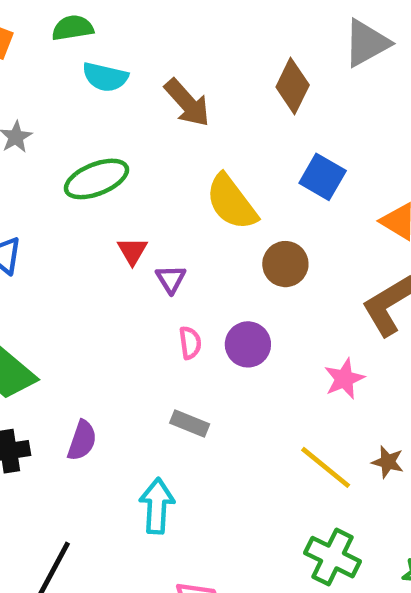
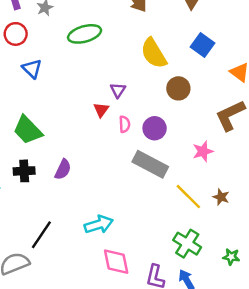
red triangle: (132, 251) -> (101, 110), moved
gray rectangle: (190, 424) -> (150, 164), moved, size x1.8
cyan arrow: (157, 506) -> (99, 224), moved, turned 64

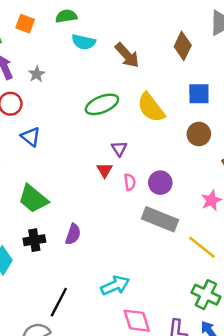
green ellipse: (85, 34) -> (102, 104), moved
blue square: (202, 45) -> (199, 94), turned -30
brown circle: (178, 88) -> (199, 134), moved

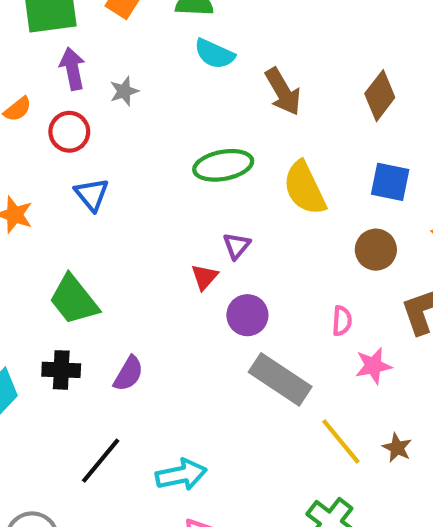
pink semicircle: (130, 182) -> (342, 321), moved
purple circle: (160, 183) -> (247, 315), moved
black line: (59, 302) -> (101, 461), moved

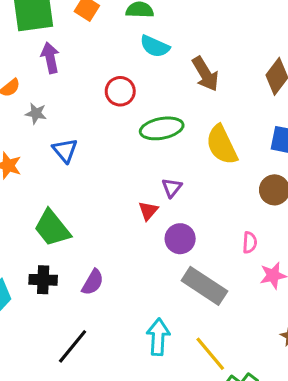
gray star: (124, 91) -> (36, 113), moved, turned 30
red circle: (69, 132) -> (120, 91), moved
yellow line: (341, 441) -> (210, 354), moved
cyan arrow: (181, 475) -> (158, 337), moved, turned -75

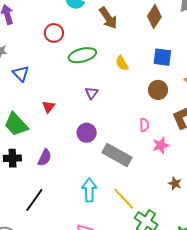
yellow semicircle: (222, 145) -> (122, 63), size x0.6
red triangle: (148, 211) -> (48, 107), moved
purple circle: (180, 239) -> (87, 133), moved

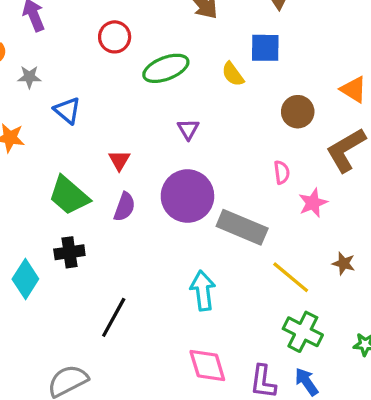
blue square: (162, 57) -> (265, 48), moved
purple circle: (87, 133) -> (187, 196), size x1.6
purple semicircle: (45, 158) -> (124, 207), moved
yellow line: (124, 199) -> (291, 277), moved

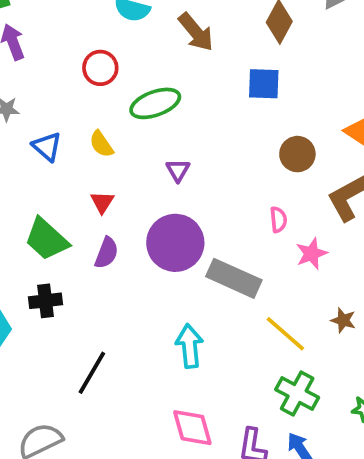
yellow semicircle: (233, 74) -> (101, 144), moved

